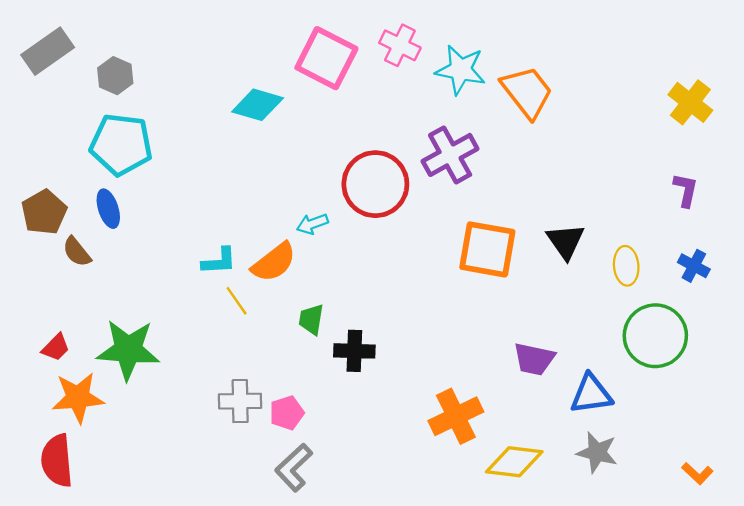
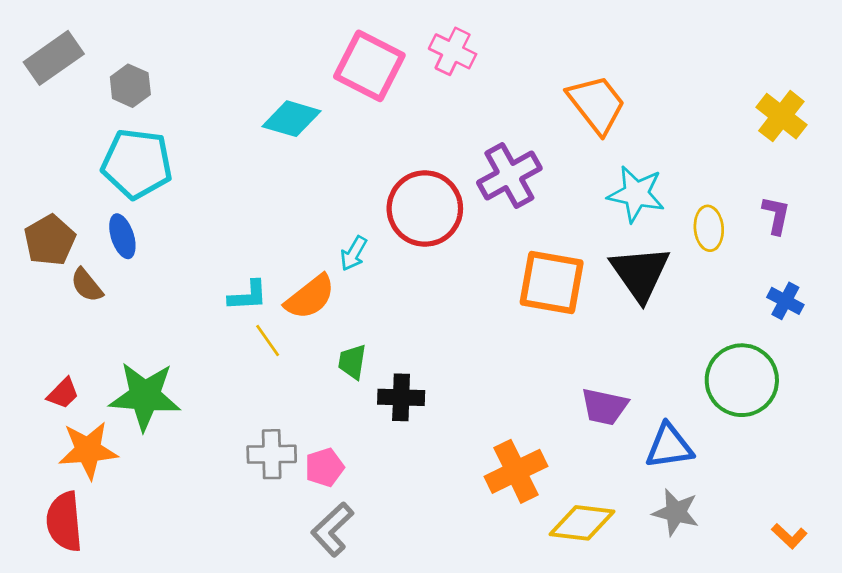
cyan star: (461, 70) -> (636, 194), moved
cyan arrow: (312, 224) -> (354, 253), turned -40
black triangle: (566, 241) -> (640, 273), size x1.4
yellow ellipse: (626, 266) -> (709, 228), moved

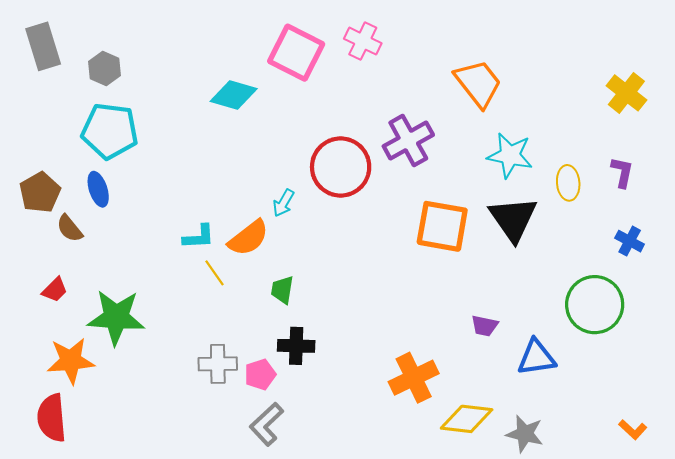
gray rectangle: (54, 58) -> (43, 46), turned -72
red trapezoid: (63, 393) -> (55, 290), moved
black cross: (401, 397) -> (296, 346), moved
purple trapezoid: (604, 407) -> (485, 326), size x0.7
gray star: (676, 512) -> (525, 434), moved

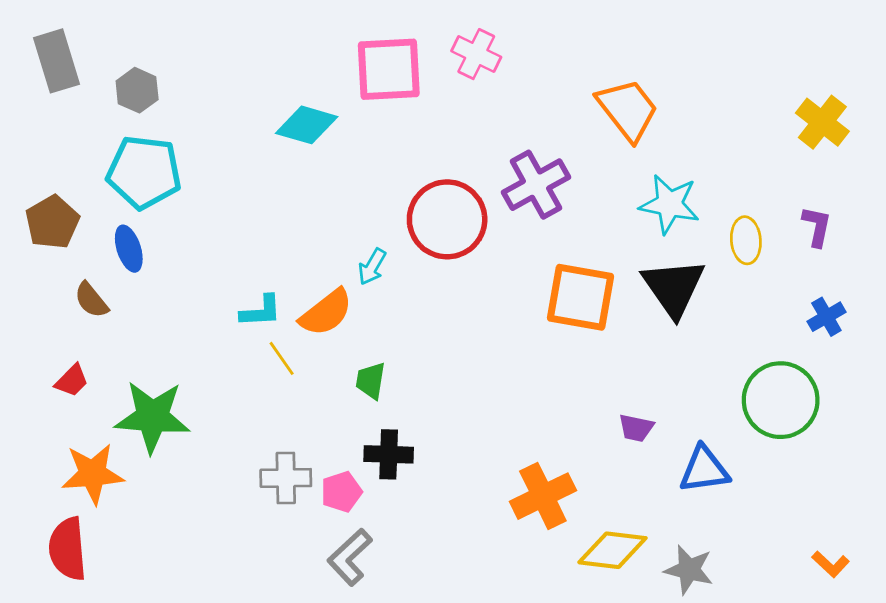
pink square: (296, 53) -> (389, 69), turned -30
brown pentagon: (40, 192) -> (52, 222), moved
blue cross: (630, 241) -> (826, 317), turned 32

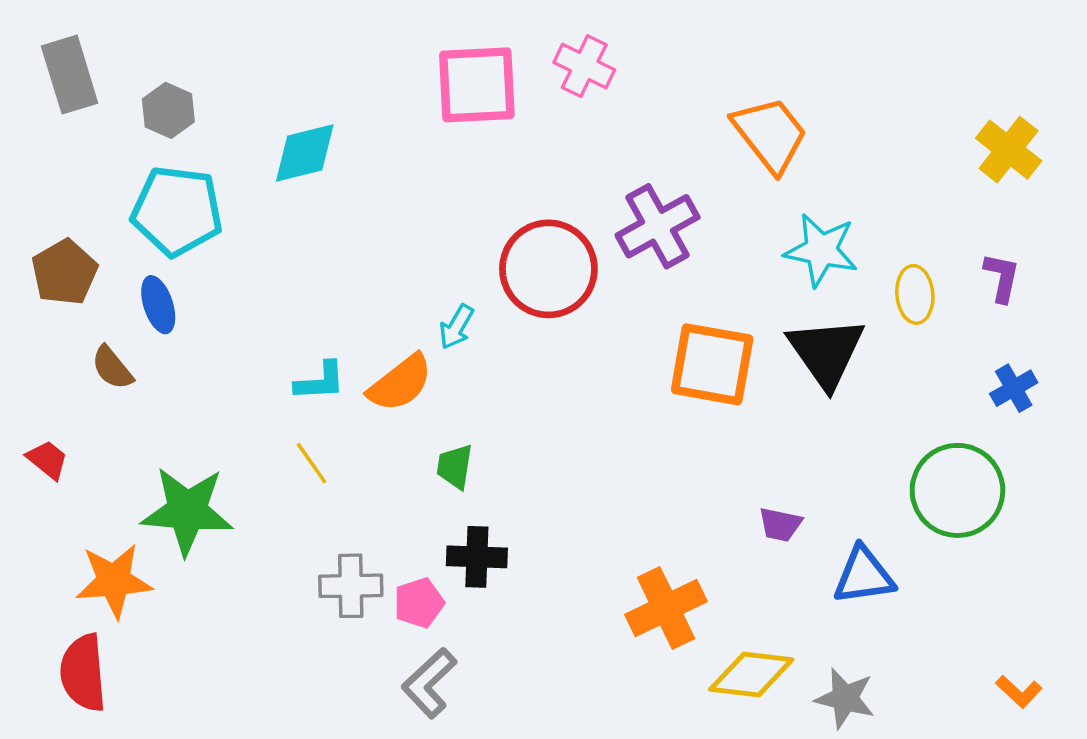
cyan diamond: (307, 125) -> (305, 153), moved, turned -30
yellow line: (282, 358) -> (312, 463), moved
red trapezoid: (72, 381) -> (47, 460), moved, turned -96

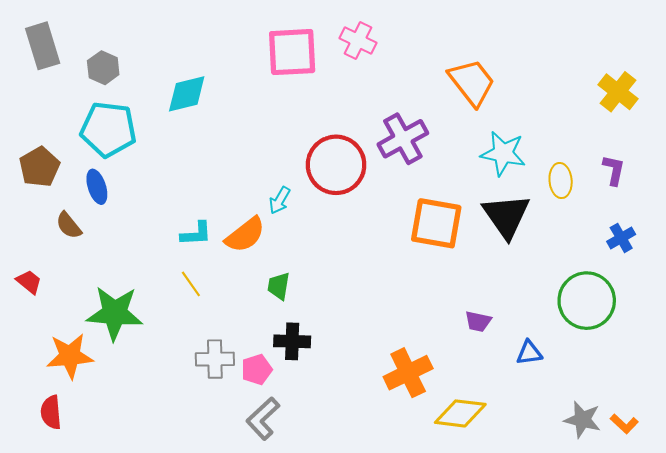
blue triangle: (864, 576) -> (529, 353), size x0.7
red semicircle: (83, 673) -> (51, 412), size x0.7
gray star: (845, 698) -> (582, 420), moved

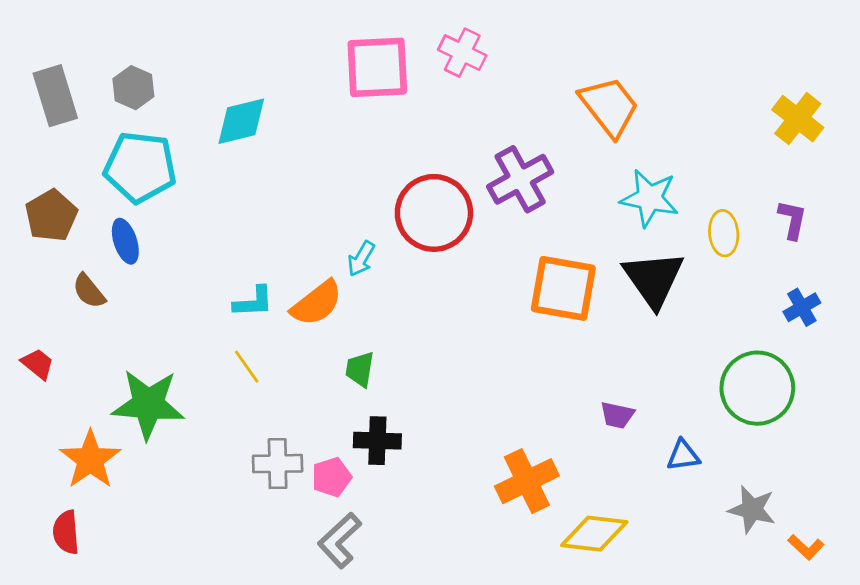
gray rectangle: (43, 46) -> (55, 96), moved
orange star: (70, 356) -> (90, 460), turned -30
gray star: (582, 420) -> (752, 509), moved

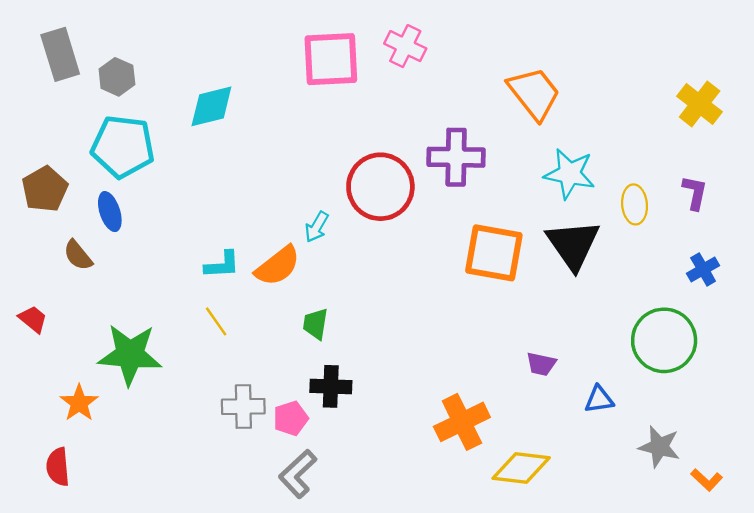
gray rectangle: (55, 96) -> (60, 54), moved
purple cross: (520, 179) -> (456, 157), turned 30
orange star: (90, 460) -> (79, 403), size x0.7

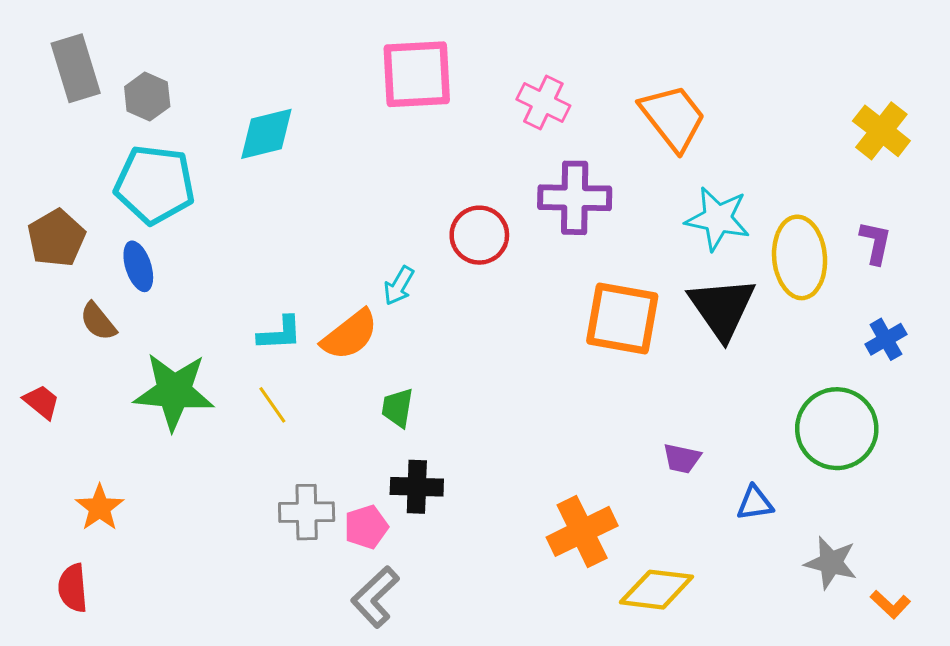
pink cross: (405, 46) -> (543, 103), moved
red circle: (380, 187) -> (479, 235), size x0.7
yellow ellipse: (635, 204) -> (800, 257), size x1.6
green star: (130, 355) -> (174, 391), moved

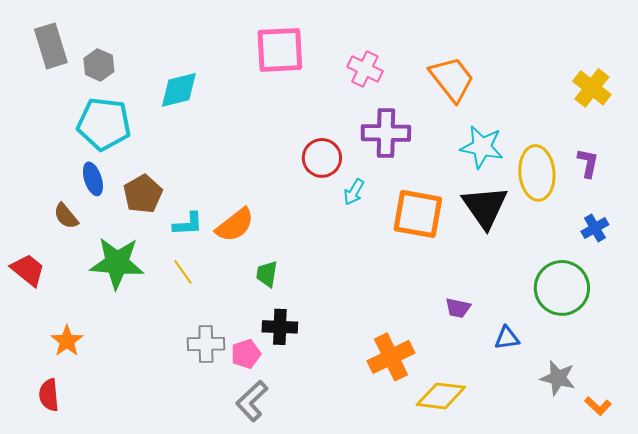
brown pentagon: (56, 238) -> (143, 194), moved
cyan arrow: (399, 286) -> (354, 192), moved
red trapezoid: (41, 402) -> (28, 270), size x1.4

